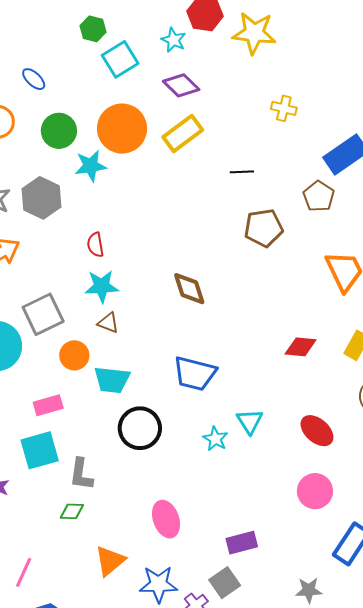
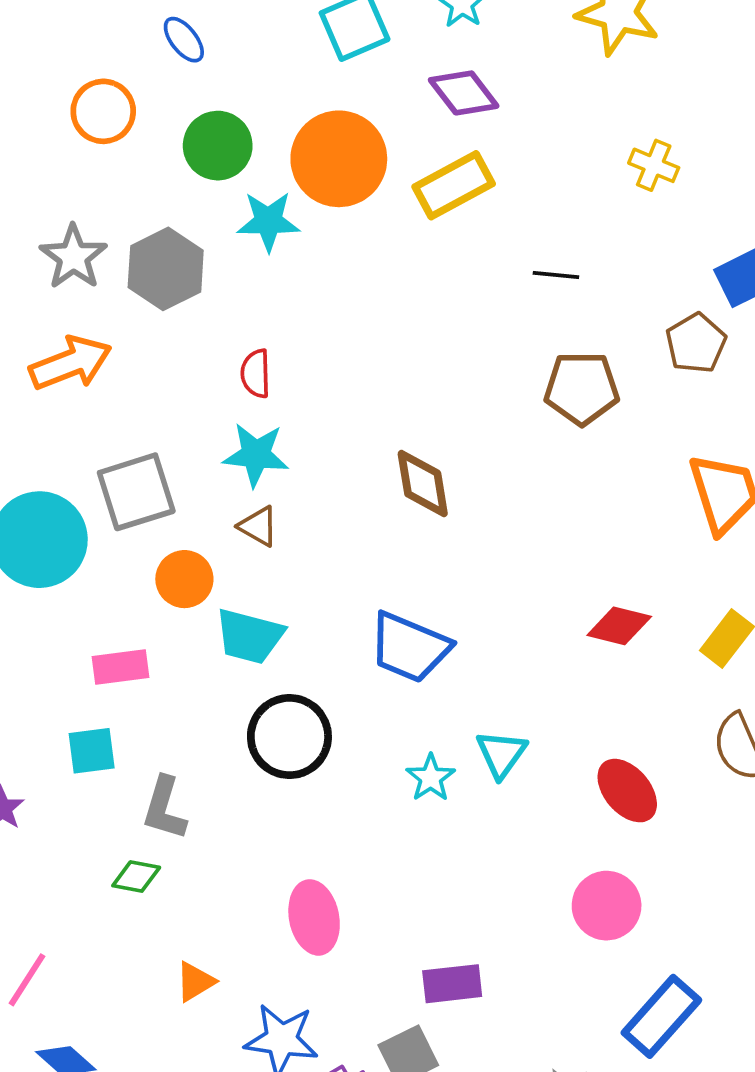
cyan square: (40, 450) -> (92, 751), size x0.7
orange triangle: (110, 561) -> (195, 982), size x0.7

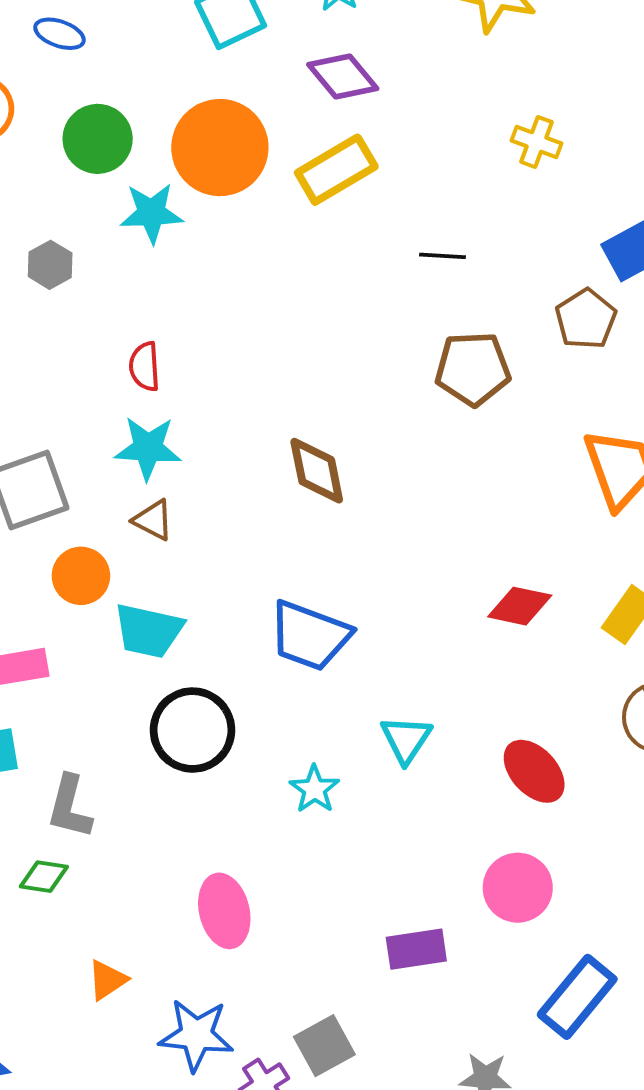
blue ellipse: (184, 40) -> (59, 34), turned -30
gray hexagon: (166, 269) -> (50, 265), size x0.6
cyan star: (431, 778) -> (314, 789), moved
purple rectangle: (452, 984) -> (416, 949), moved

